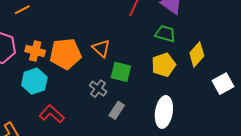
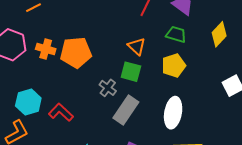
orange triangle: (101, 48) -> (137, 46), moved
yellow diamond: (197, 54) -> (219, 34), moved
cyan hexagon: (34, 81) -> (28, 102), moved
gray rectangle: (117, 110) -> (126, 110), size x1.6

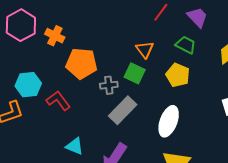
orange pentagon: (76, 52) -> (81, 63), moved
yellow pentagon: (174, 66) -> (178, 75), turned 30
gray cross: (108, 88) -> (109, 85), turned 36

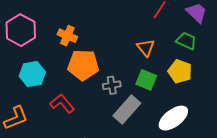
orange cross: (55, 36) -> (67, 36), moved
green square: (135, 73) -> (146, 80), moved
cyan hexagon: (28, 85) -> (32, 74), moved
white ellipse: (169, 121) -> (173, 118), turned 36

